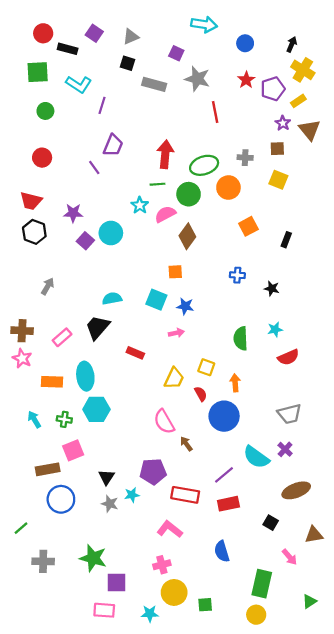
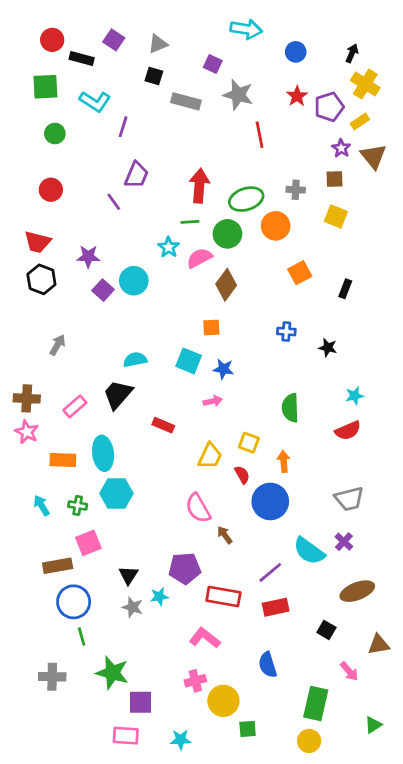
cyan star: (275, 330) -> (355, 396), moved
green line: (21, 528) -> (82, 637), moved, turned -64
yellow circle: (174, 592) -> (223, 701), moved

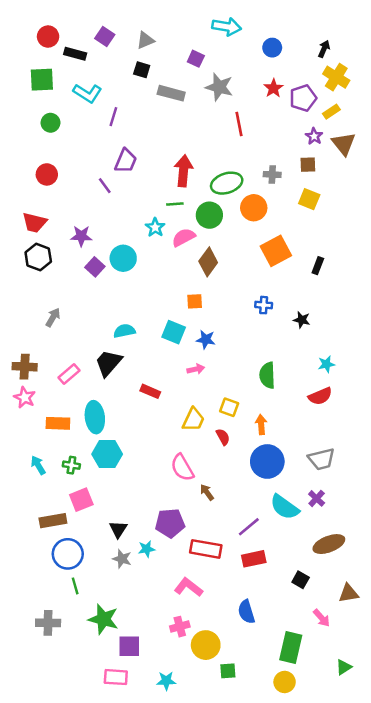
orange square: (300, 273) -> (276, 251), size x1.4
blue circle: (270, 501) -> (267, 461), moved

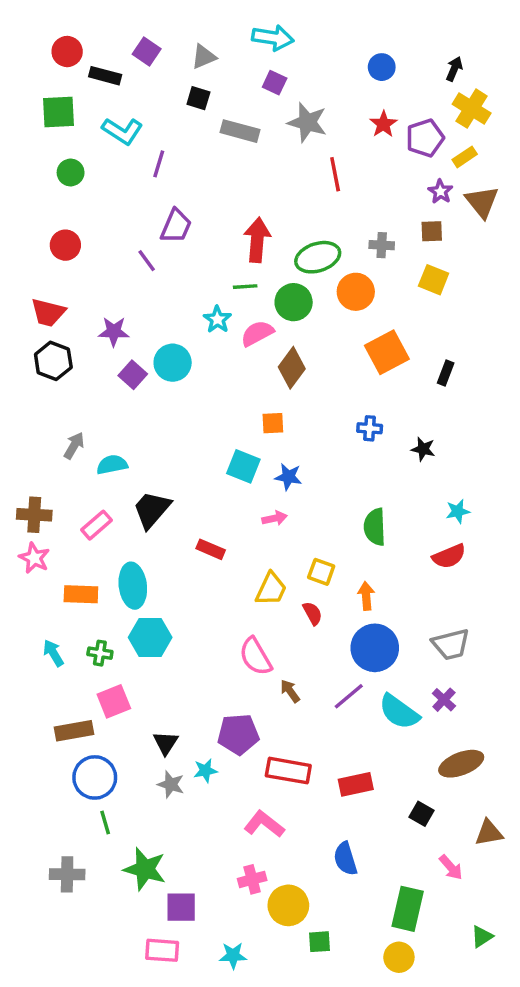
cyan arrow: (227, 27) -> (273, 38), moved
cyan semicircle: (124, 331) -> (112, 465), moved
purple line: (249, 527) -> (349, 696), moved

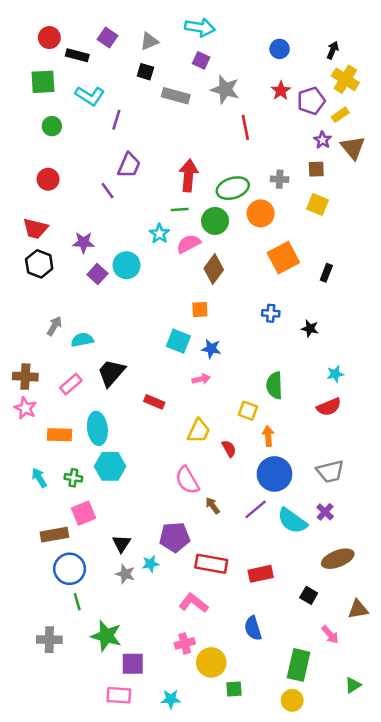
yellow square: (321, 572) -> (248, 411), moved

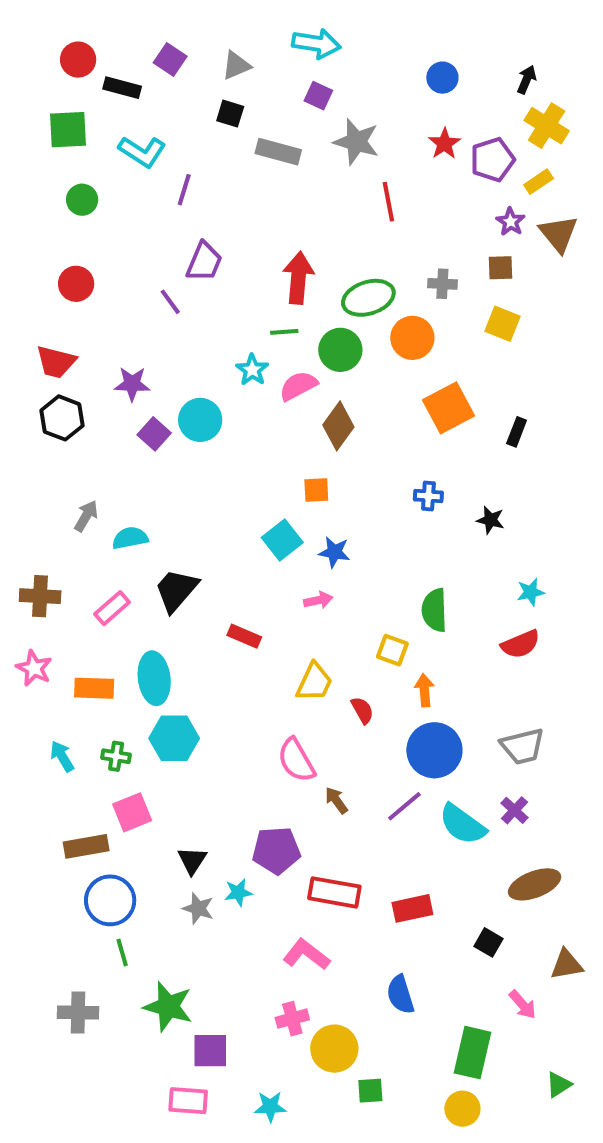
cyan square: (178, 341) -> (282, 540), turned 30
pink star: (25, 408) -> (34, 668), moved

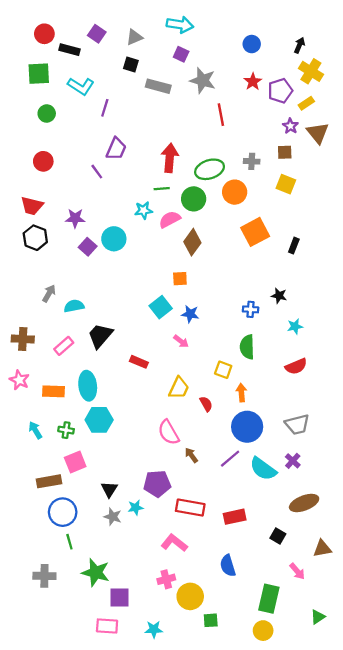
cyan star: (252, 370) -> (143, 210), turned 30
blue cross: (428, 496) -> (251, 309), moved
cyan star: (531, 592) -> (295, 326), moved
pink arrow: (318, 600) -> (181, 341), turned 49

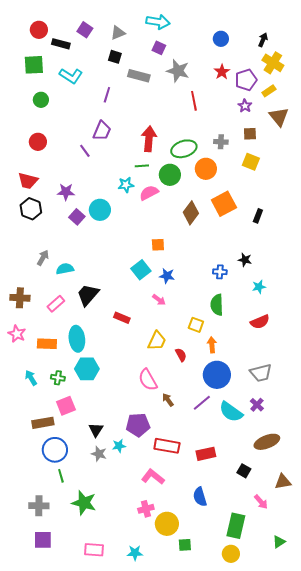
purple line: (105, 108) -> (107, 95), moved
purple star: (290, 126) -> (245, 106), moved
brown diamond: (192, 242) -> (191, 213), moved
purple square: (120, 598) -> (43, 540), moved

